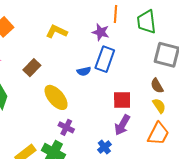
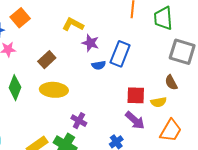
purple star: (101, 32) -> (90, 43), moved
yellow ellipse: (56, 97) -> (54, 90), moved, turned -48
yellow semicircle: (159, 106) -> (159, 102), moved, turned 112
purple arrow: (122, 125) -> (135, 120), turned -80

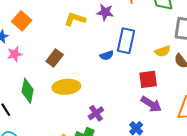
purple star: (90, 43) -> (105, 12), moved
yellow semicircle: (159, 102) -> (163, 51), moved
purple cross: (79, 121) -> (96, 113), turned 35

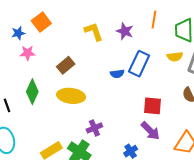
yellow L-shape: (75, 19) -> (94, 32), turned 40
yellow semicircle: (163, 51) -> (175, 57), moved

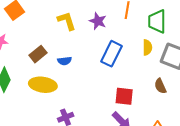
yellow semicircle: (175, 57) -> (147, 47), turned -84
blue semicircle: (117, 74) -> (64, 61), moved

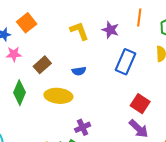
brown rectangle: (38, 54) -> (42, 65), moved
red square: (124, 96) -> (140, 104), turned 30

